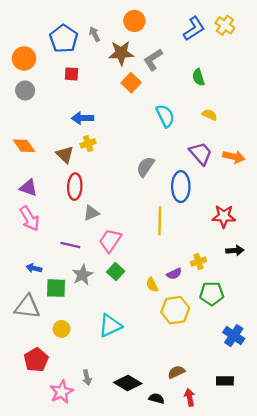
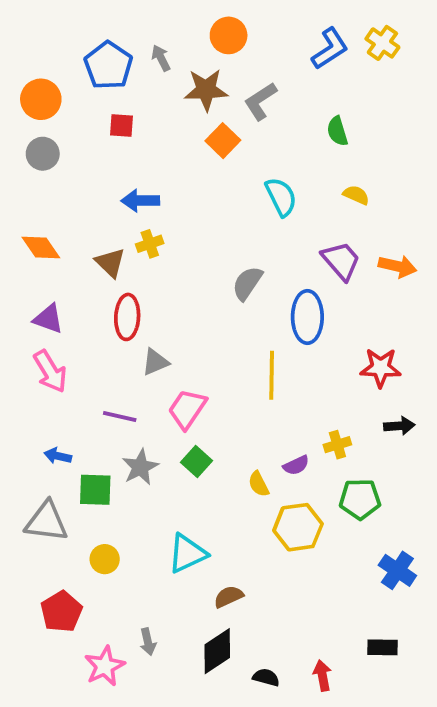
brown semicircle: (176, 372) -> (229, 597), moved
black diamond: (128, 383) -> (217, 651), turned -64

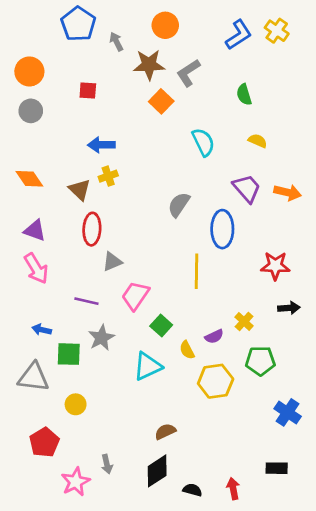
blue pentagon: (108, 65) -> (78, 24), moved
yellow cross: (337, 445) -> (244, 321), turned -30
green square: (197, 462) -> (161, 326), moved
cyan triangle: (187, 553) -> (148, 366), moved

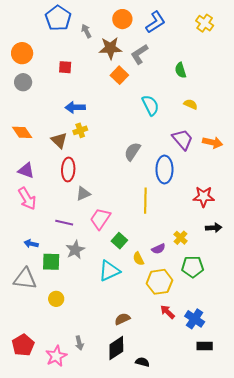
blue L-shape: (239, 35) -> (155, 22), moved
blue cross: (288, 412) -> (195, 319), moved
red pentagon: (44, 442) -> (23, 345), moved
red arrow: (233, 489) -> (167, 312), moved, turned -35

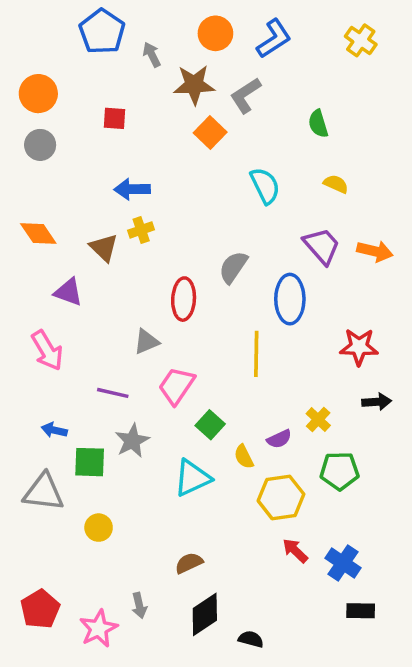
red ellipse: (68, 169) -> (184, 299), moved
purple triangle: (26, 170) -> (68, 292), moved
brown semicircle: (122, 319) -> (189, 563), moved

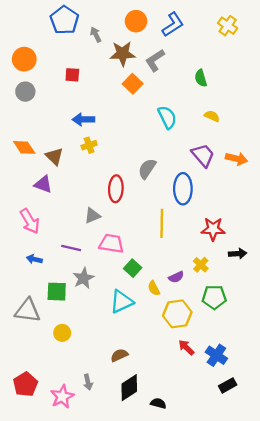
brown triangle: (104, 248) -> (54, 156), moved
red star: (359, 347) -> (213, 229), moved
pink trapezoid: (176, 386) -> (111, 244), turned 65
blue arrow: (54, 430) -> (34, 259), moved
black rectangle: (361, 611) -> (228, 385), turned -30

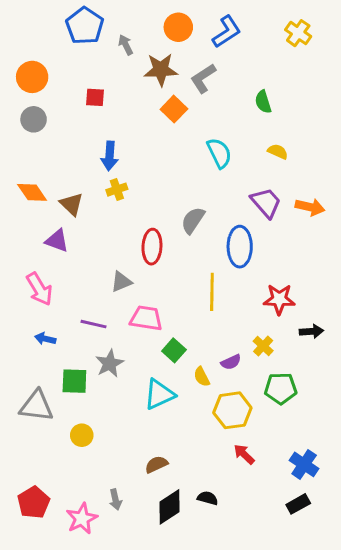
blue arrow: (83, 119) -> (110, 156), turned -85
blue cross: (216, 355) -> (304, 464), moved
black semicircle: (158, 403) -> (208, 498), moved

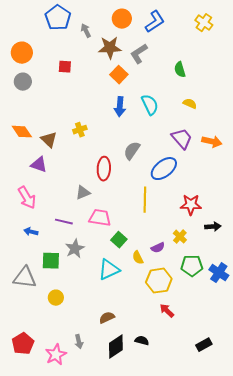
blue arrow: (110, 156) -> (120, 107), moved
blue ellipse: (240, 247) -> (164, 169), turned 52
blue cross: (304, 464) -> (219, 273), moved

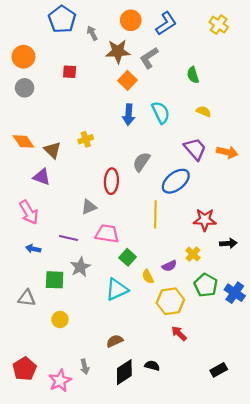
green pentagon: (192, 266) -> (206, 285), turned 30
gray triangle: (25, 278) -> (27, 298), size x0.7

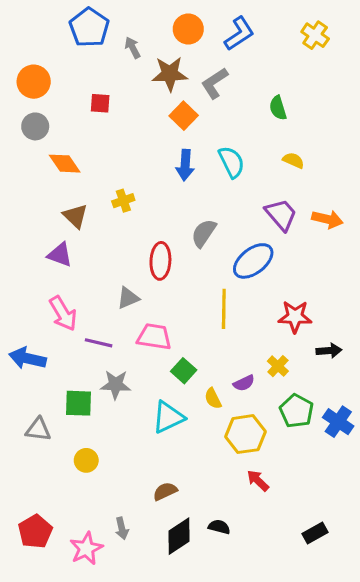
orange diamond: (23, 141) -> (65, 164), moved
pink arrow: (29, 212) -> (63, 313), moved
blue arrow: (33, 249) -> (27, 358), moved, size x1.6
gray star: (80, 267) -> (116, 385), turned 30

